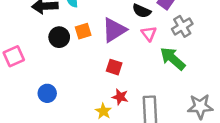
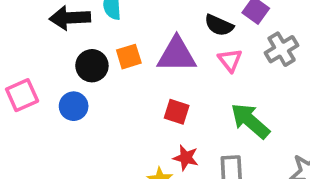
purple triangle: (114, 30) -> (177, 55), turned 32
green arrow: (173, 59) -> (250, 121), moved
blue circle: (47, 93) -> (74, 106), moved

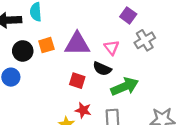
black semicircle: (219, 25) -> (102, 69), moved
green arrow: (250, 121) -> (125, 87), turned 116

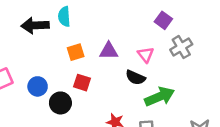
purple triangle: (77, 44) -> (109, 51), size x0.7
black circle: (23, 51) -> (60, 103), moved
red square: (77, 81) -> (82, 83), moved

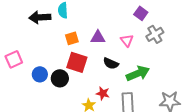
black semicircle: (135, 78) -> (111, 63), moved
red square: (82, 83) -> (77, 62), size x1.5
blue circle: (38, 86) -> (40, 74), moved

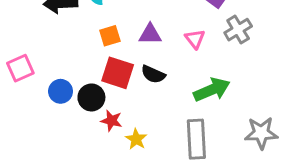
black semicircle: (111, 63) -> (153, 74), moved
red star: (103, 93) -> (111, 121), moved

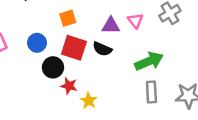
purple triangle: (150, 34) -> (111, 26), moved
blue circle: (61, 91) -> (37, 43), moved
gray rectangle: (196, 139) -> (151, 92), moved, size x0.7

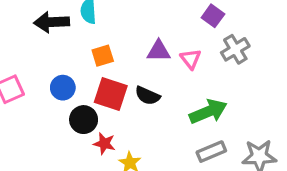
purple triangle: (111, 26) -> (159, 51), moved
gray rectangle: (151, 92) -> (211, 152), turned 70

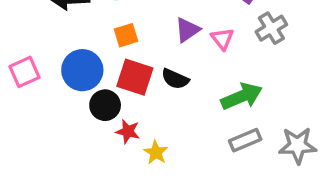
purple triangle: (159, 51) -> (187, 30), turned -35
blue circle: (63, 88) -> (82, 70), size x1.5

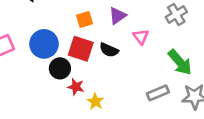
orange square: (126, 35) -> (84, 19), moved
pink triangle: (222, 39) -> (141, 37), moved
green arrow: (242, 96) -> (180, 62), moved, turned 72

